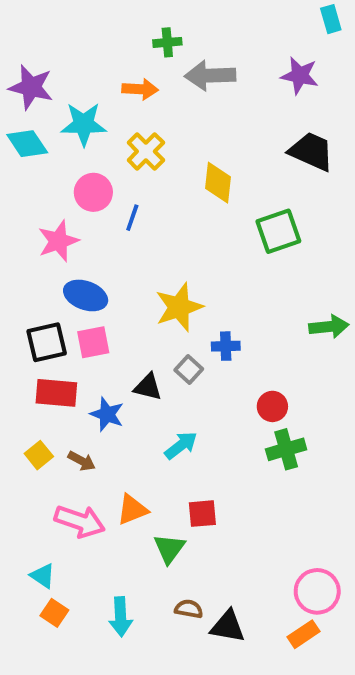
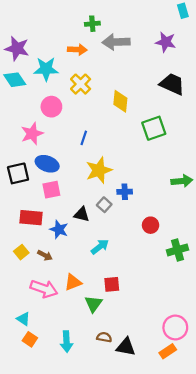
blue line: (132, 218) -> (84, 138), moved
black square: (47, 342) -> (18, 173), moved
green cross: (286, 449) -> (177, 250), moved

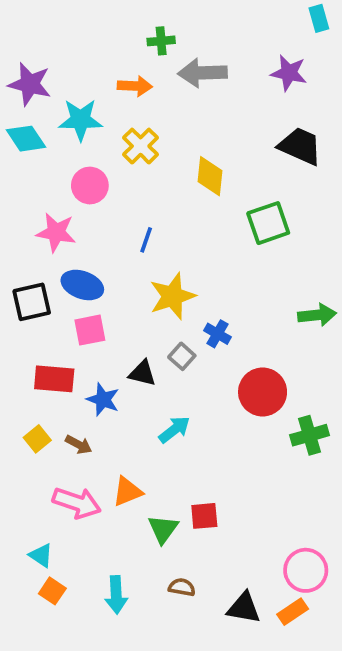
pink star: (32, 134) -> (56, 232), turned 30
blue cross: (125, 192) -> (218, 334), turned 32
red circle: (151, 225) -> (263, 392), size x1.6
red square: (112, 284) -> (204, 516), moved
black triangle: (126, 347) -> (244, 608), moved

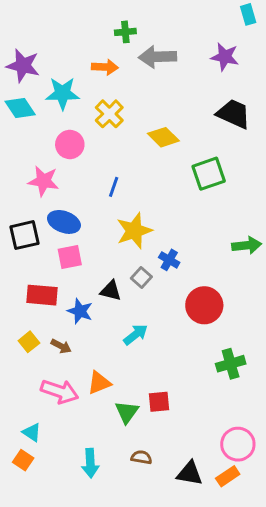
yellow diamond: (210, 176) -> (163, 137), turned -52
green cross: (309, 435) -> (231, 364), moved
orange square: (52, 591) -> (23, 460), moved

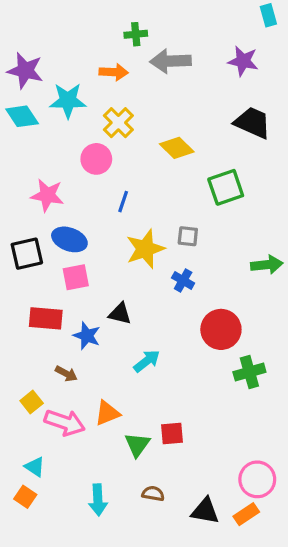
pink circle: (70, 144) -> (96, 159), moved
gray square: (141, 277) -> (188, 236), moved, turned -36
yellow square: (29, 342) -> (32, 402), moved
green cross: (231, 364) -> (249, 372), moved

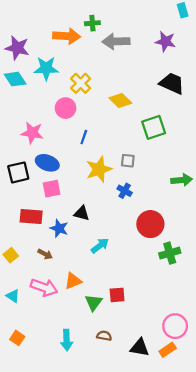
orange arrow: (114, 72) -> (67, 36), moved, size x1.4
yellow square: (32, 402) -> (11, 255), moved
cyan triangle: (35, 467) -> (13, 296), moved

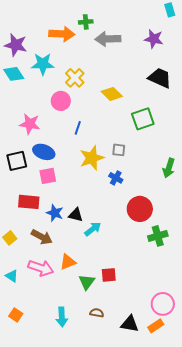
green arrow: (182, 180) -> (169, 168), turned 114
black triangle: (82, 213) -> (76, 215), moved
brown arrow: (45, 254) -> (42, 237), size x1.5

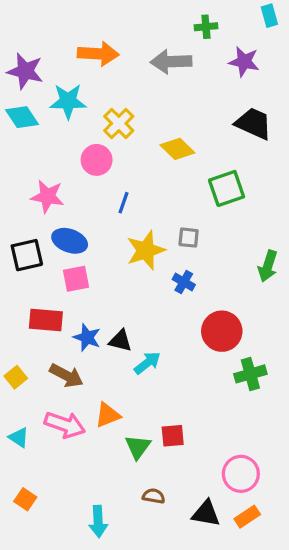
green cross: (86, 22) -> (206, 27), moved
pink circle: (163, 304) -> (241, 474), moved
cyan arrow: (62, 317) -> (98, 521), moved

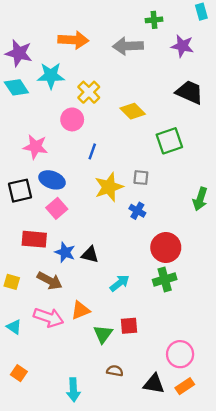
pink square: (76, 279) -> (57, 208), turned -30
cyan arrow: (147, 363) -> (120, 283), moved
green cross: (250, 374) -> (165, 279), moved
yellow square: (16, 377) -> (12, 282), turned -35

